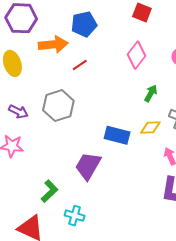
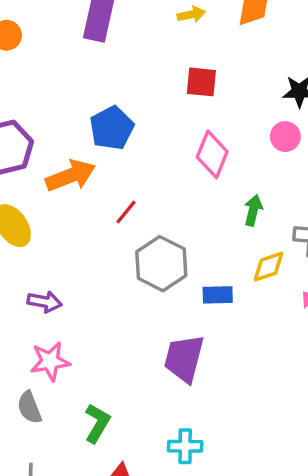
red line: (80, 65) -> (126, 212), moved
gray hexagon: (58, 106) -> (161, 264), moved
blue rectangle: (117, 135) -> (218, 295), size x0.7
green L-shape: (49, 191) -> (97, 423), moved

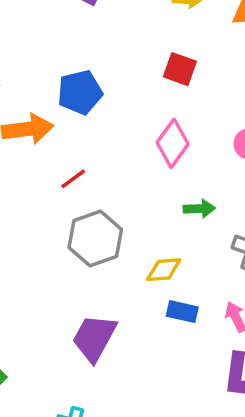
green arrow: (253, 210) -> (199, 209), turned 60
yellow diamond: (269, 267) -> (164, 270), moved
blue rectangle: (218, 295) -> (182, 312), moved

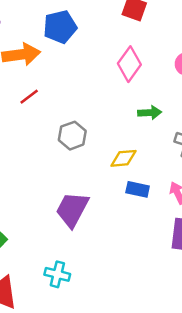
red line: (73, 179) -> (29, 97), moved
gray hexagon: (95, 239) -> (72, 136), size x0.7

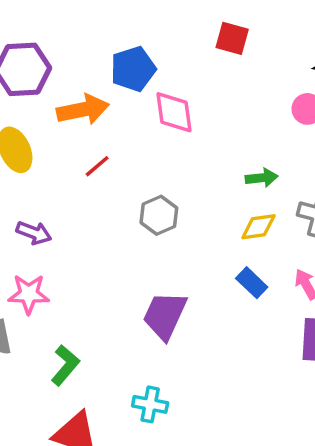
pink diamond: (129, 64) -> (174, 112), moved, turned -40
yellow diamond: (123, 158) -> (258, 227), moved
blue rectangle: (138, 189) -> (252, 283), turned 35

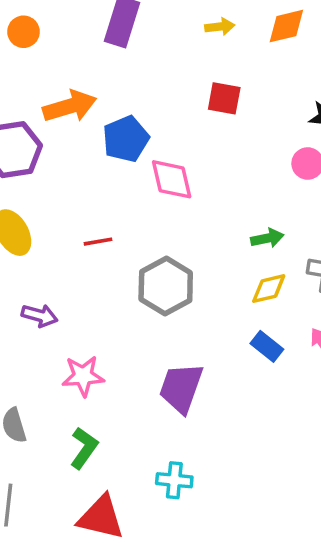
orange arrow: (83, 110) -> (70, 106), moved
red line: (97, 166) -> (98, 242), turned 36
gray hexagon: (159, 215) -> (166, 286), size x1.4
pink star: (29, 294) -> (83, 376), moved

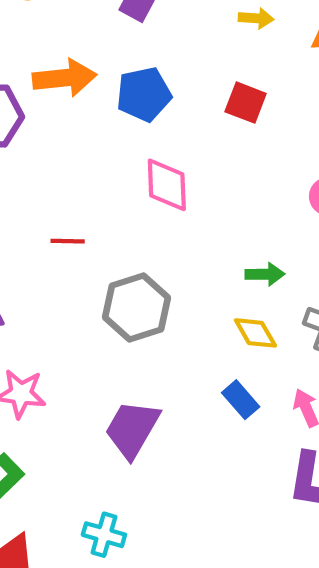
blue pentagon: (126, 139) -> (144, 94), moved
yellow diamond: (269, 289) -> (255, 333), turned 63

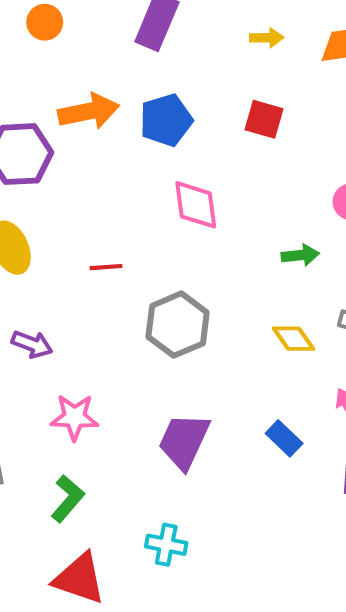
green arrow: (265, 274) -> (300, 255), moved
blue rectangle: (241, 400) -> (284, 438), moved

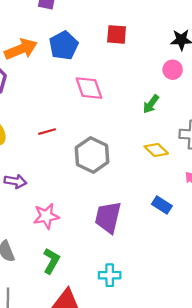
green arrow: (300, 255) -> (151, 104), turned 144

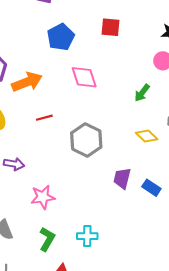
orange arrow: (21, 49) -> (27, 82), moved
purple trapezoid: (108, 217) -> (122, 178), moved, size x0.7
cyan cross: (110, 275) -> (87, 236), moved

